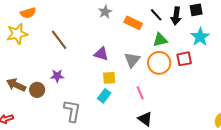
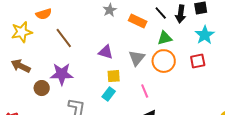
orange semicircle: (28, 13) -> (44, 14), moved
red square: (184, 59) -> (198, 61), moved
purple star: (57, 76) -> (62, 74), size x1.6
brown arrow: (16, 85) -> (21, 66), moved

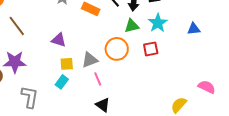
green triangle: (165, 38) -> (132, 26), moved
gray triangle: (137, 58) -> (90, 60), moved, turned 30

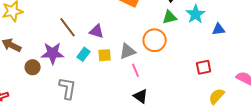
brown line: (17, 26) -> (68, 27), moved
blue triangle: (194, 29) -> (219, 29), moved
red square: (151, 49) -> (204, 67), moved
cyan rectangle: (62, 82) -> (84, 54), moved

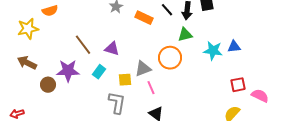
cyan star: (196, 14) -> (213, 51), moved, turned -30
yellow square: (105, 55) -> (125, 80), moved
red square: (204, 67) -> (238, 85), moved
gray L-shape: (68, 88) -> (117, 103), moved

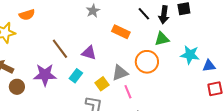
orange rectangle: (144, 18) -> (121, 32), moved
blue triangle: (234, 47) -> (209, 66), moved
yellow square: (125, 80) -> (102, 84), turned -32
brown circle: (48, 85) -> (17, 87), moved

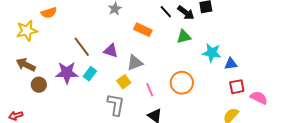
black arrow: (164, 15) -> (186, 13), turned -60
orange circle: (147, 62) -> (182, 83), moved
gray triangle: (120, 73) -> (135, 63), moved
cyan rectangle: (76, 76) -> (90, 74), moved

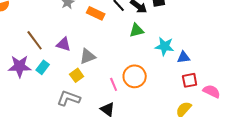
orange rectangle: (143, 30) -> (96, 13), moved
pink line: (150, 90) -> (114, 84), moved
gray L-shape: (116, 105) -> (69, 98), turned -80

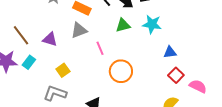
cyan star: (165, 46) -> (152, 24), moved
gray triangle: (88, 56) -> (79, 30), moved
red square: (190, 80) -> (176, 75), turned -35
pink line: (114, 84) -> (100, 48), moved

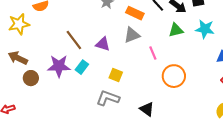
yellow square: (63, 70) -> (116, 75), turned -32

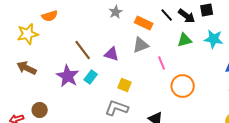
purple star: (59, 66) -> (68, 76), turned 30
brown circle: (31, 78) -> (40, 110), moved

